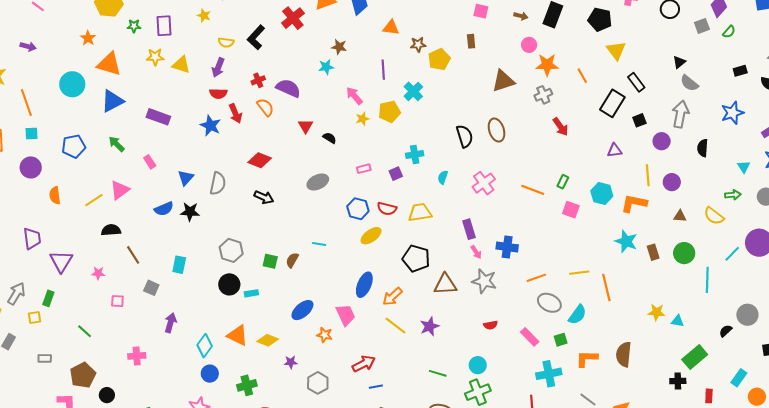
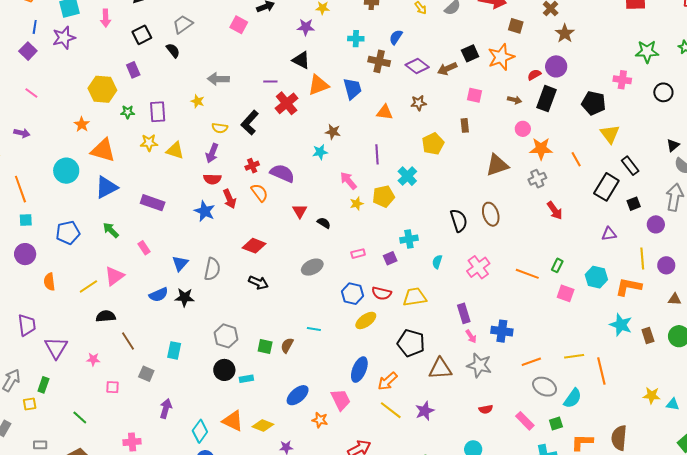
brown star: (418, 44) -> (419, 103), moved

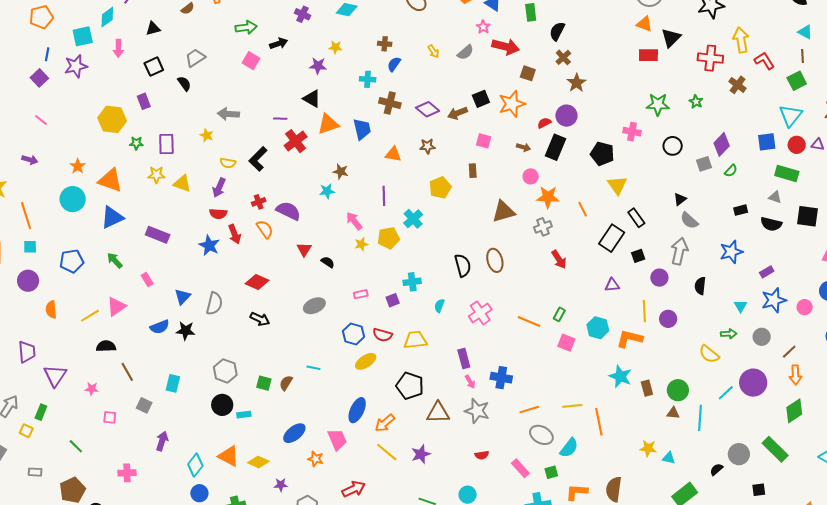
blue semicircle: (396, 37) -> (394, 64), moved
orange star: (82, 124) -> (78, 166), moved
brown triangle: (675, 299) -> (673, 413), moved
yellow square: (30, 404) -> (26, 431), turned 32

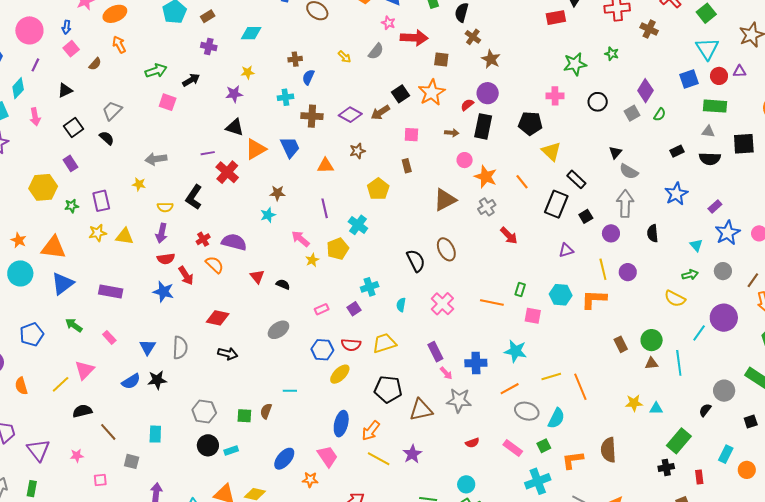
orange star: (548, 197) -> (486, 177), turned 30
cyan star: (620, 376) -> (515, 351), moved

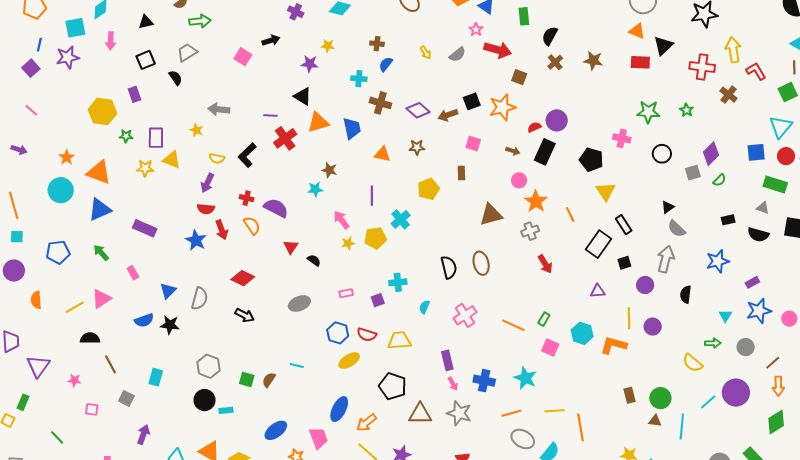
brown star: (491, 59) -> (593, 61), moved, turned -30
green arrow: (156, 71) -> (200, 21), moved
yellow triangle: (125, 236) -> (172, 160), moved
red cross: (203, 239) -> (247, 198), turned 32

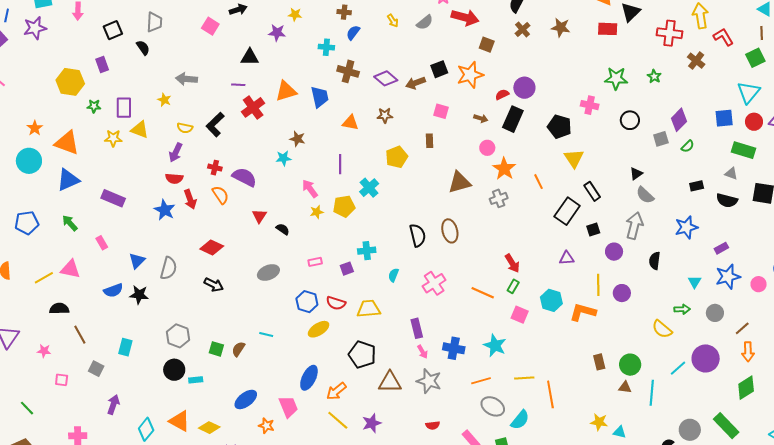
gray trapezoid: (187, 52) -> (154, 22), turned 125
black triangle: (303, 96) -> (250, 57), moved, turned -30
red arrow: (545, 264) -> (512, 263), moved
pink triangle: (101, 299) -> (70, 269), turned 45

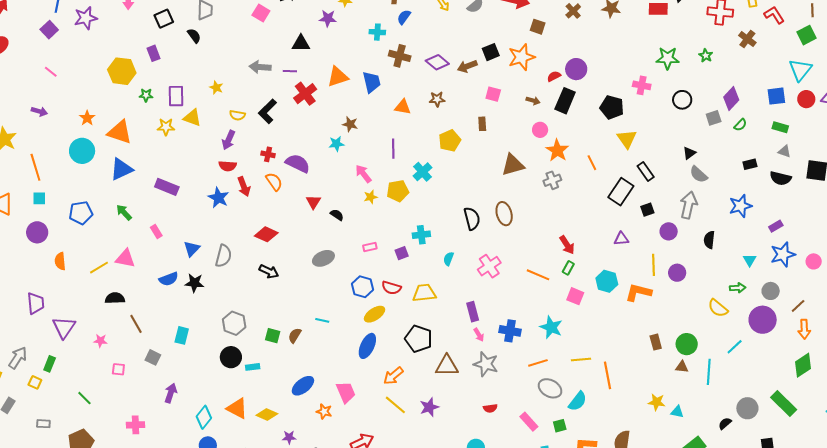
gray arrow: (186, 79) -> (260, 67), moved
green rectangle: (743, 150) -> (780, 127), moved, size x0.7
purple circle: (706, 358) -> (763, 320), moved
blue ellipse: (309, 378) -> (367, 346), moved

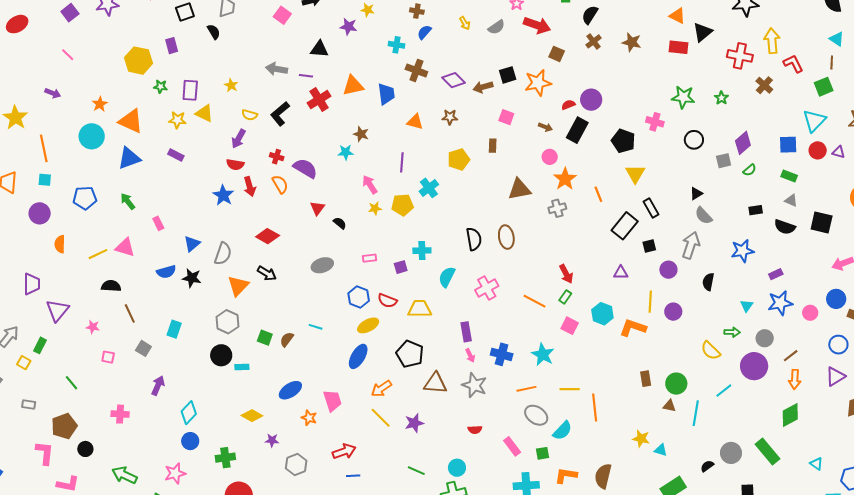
purple rectangle: (167, 187) -> (176, 155), moved, size x0.7
cyan semicircle: (448, 259) -> (447, 277), size x1.5
orange triangle: (237, 408) -> (238, 286), moved, turned 40

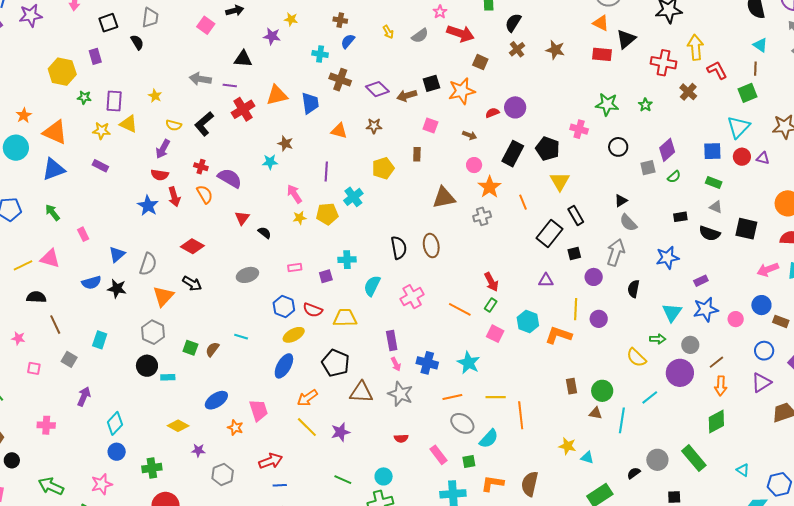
black rectangle: (577, 130) -> (513, 154), moved
cyan triangle: (747, 306) -> (672, 312), size x1.5

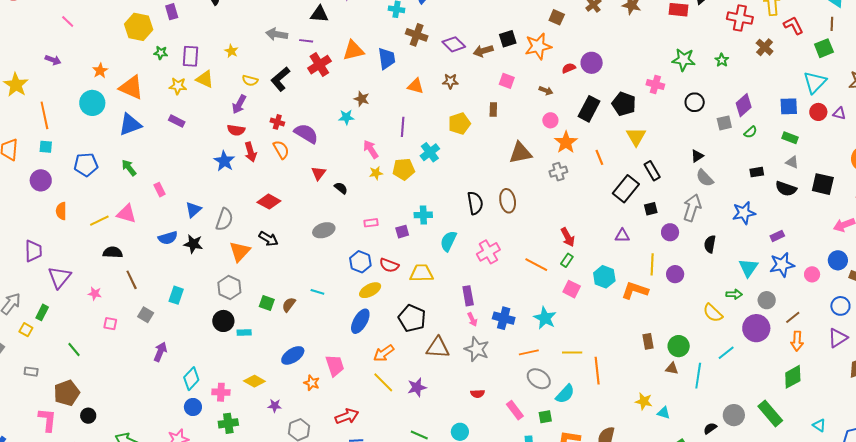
pink cross: (46, 425) -> (221, 392), moved

